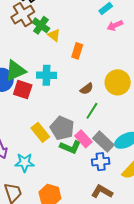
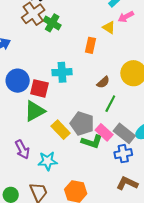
yellow triangle: (54, 35) -> (109, 27), moved
green triangle: (15, 71) -> (35, 111), moved

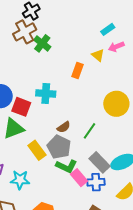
brown semicircle: (103, 82) -> (64, 127), moved
pink rectangle: (104, 132) -> (79, 178), moved

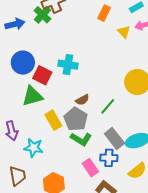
green cross: (42, 43) -> (42, 15), moved
orange rectangle: (77, 71) -> (104, 13), moved
pink rectangle: (79, 178) -> (90, 168), moved

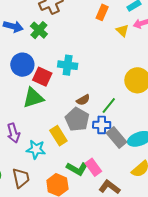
green cross: (42, 15) -> (39, 30), moved
blue arrow: (15, 24) -> (13, 26), turned 30
yellow rectangle: (53, 120) -> (58, 136), moved
green L-shape: (81, 139) -> (77, 169), moved
blue cross: (109, 158) -> (102, 125), moved

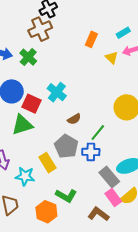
cyan cross: (68, 65) -> (57, 92), turned 30
brown semicircle: (83, 100) -> (74, 119), moved
gray rectangle: (117, 137) -> (109, 177), moved
pink rectangle: (93, 167) -> (113, 198), moved

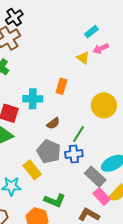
orange rectangle: (91, 39) -> (61, 86), moved
cyan cross: (57, 92) -> (33, 99), turned -30

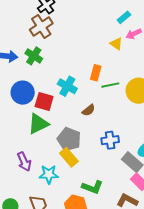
cyan cross: (33, 99) -> (67, 86), turned 30
green line: (78, 134) -> (110, 85), moved, turned 48
gray pentagon: (49, 151) -> (69, 139), moved

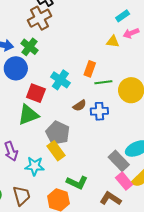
yellow triangle: (116, 44) -> (113, 42), turned -32
blue circle: (23, 93) -> (16, 68), moved
blue cross: (110, 140) -> (99, 111), moved

